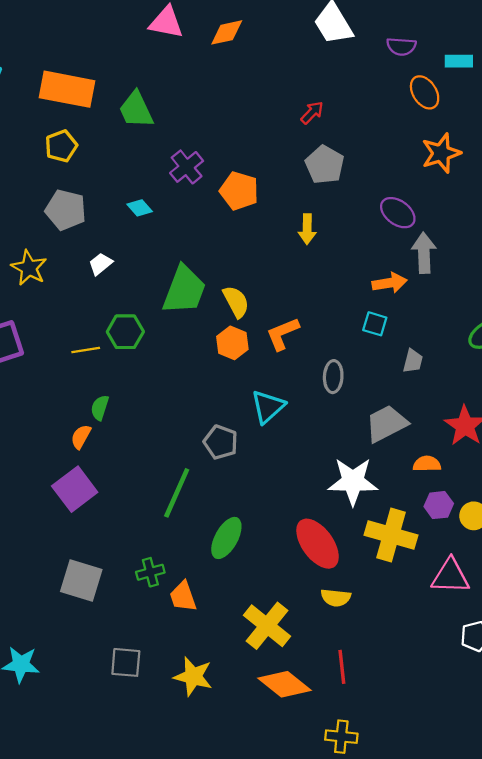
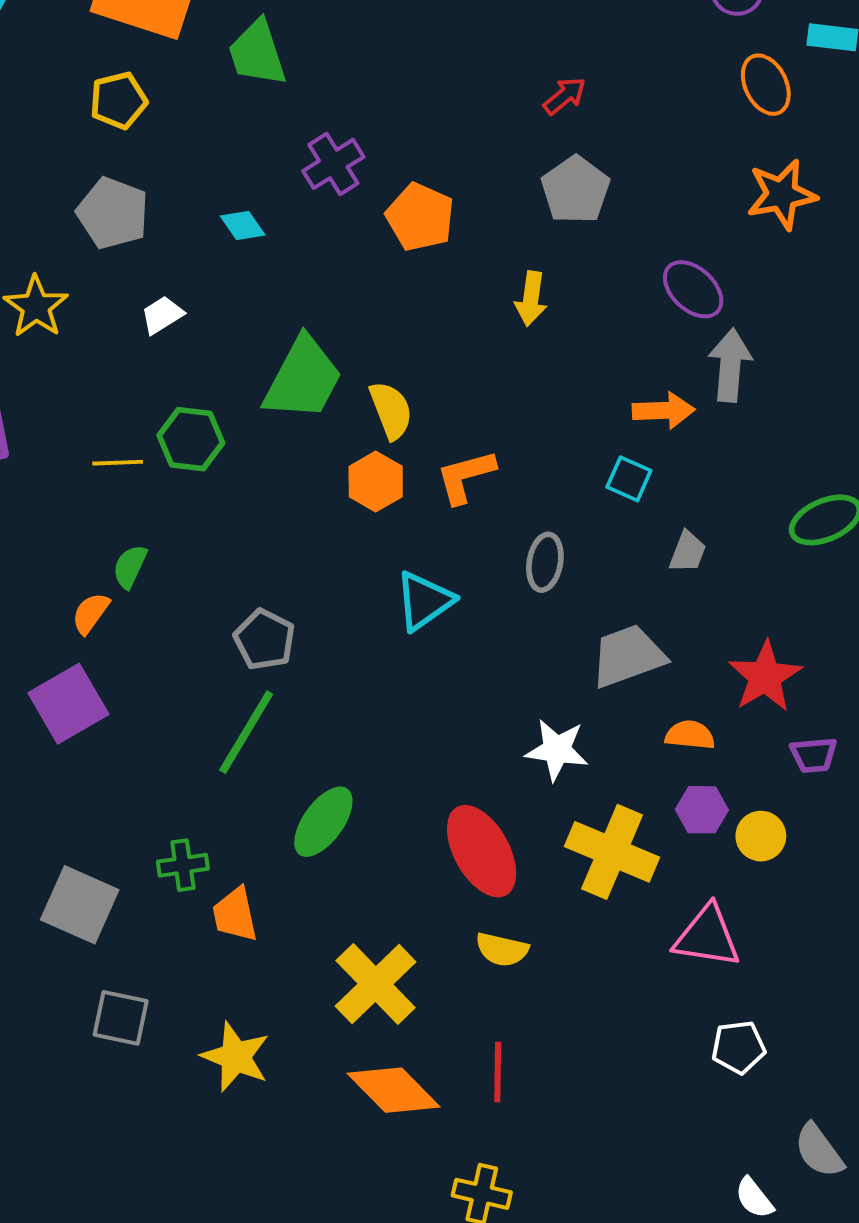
gray pentagon: (221, 442) -> (264, 640), moved
white star: (353, 481) -> (557, 750), size x0.7
gray square: (81, 580) -> (80, 905), moved

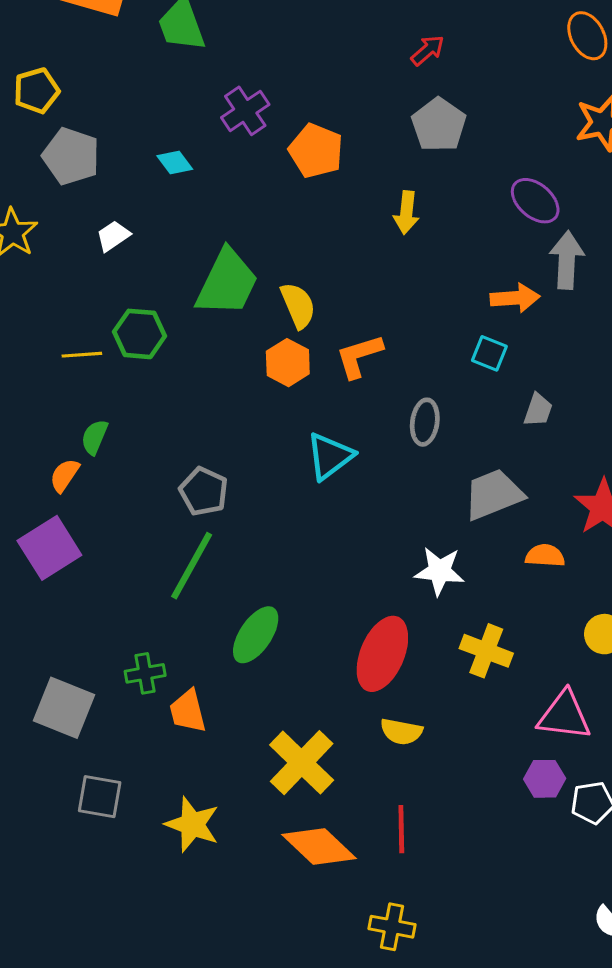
yellow pentagon: (118, 101) -> (36, 91), moved
purple hexagon: (702, 810) -> (545, 779), moved
red ellipse: (482, 851) -> (382, 654), turned 54
yellow cross: (612, 852) -> (486, 651), size x0.7

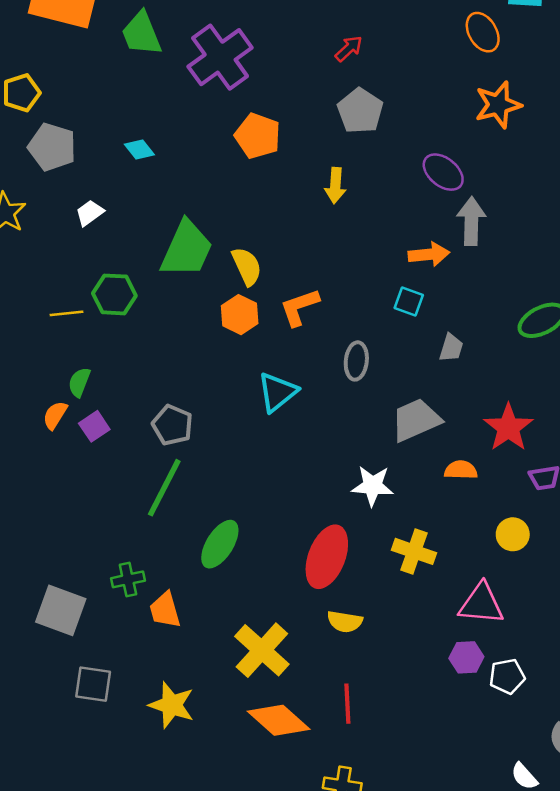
purple cross: (245, 111) -> (220, 57), moved, size x1.6
purple square: (49, 548) -> (94, 426), moved, size x0.6

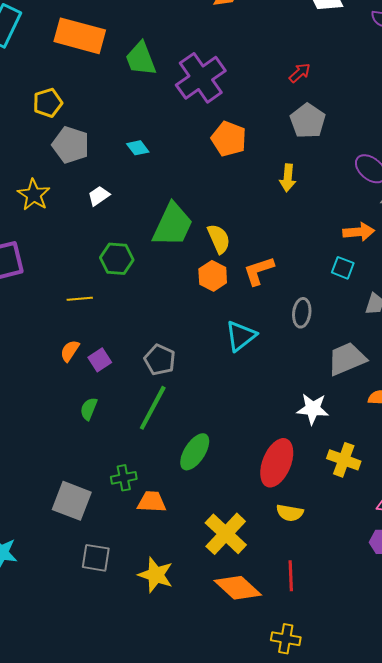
yellow line: (66, 313) -> (80, 299), moved
green semicircle: (79, 382) -> (89, 409), moved
orange trapezoid: (165, 610) -> (152, 502), turned 108

